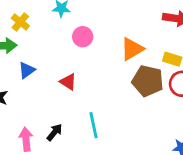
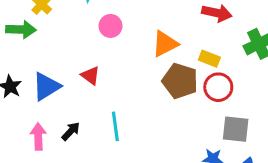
blue triangle: (27, 70) -> (46, 86), moved, size x1.5

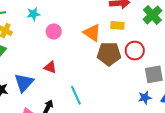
orange triangle: (165, 44) -> (92, 33), turned -42
yellow rectangle: (209, 59) -> (117, 25), moved

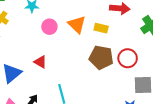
yellow rectangle: (117, 25) -> (101, 28), moved
orange triangle: (92, 33) -> (77, 24), moved

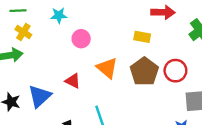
orange triangle: (77, 24) -> (107, 68), moved
brown pentagon: (101, 58) -> (144, 72), turned 30

